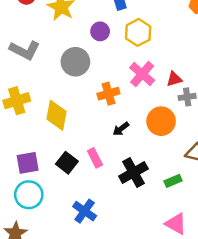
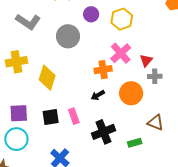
red triangle: (174, 79) -> (146, 60), turned -40
orange cross: (108, 94) -> (103, 70), moved
black square: (67, 163) -> (51, 117), turned 36

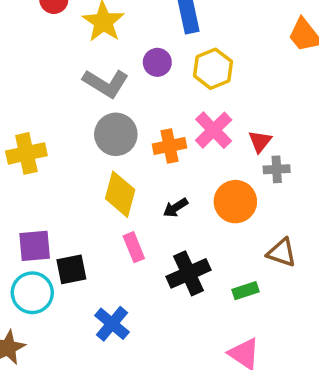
gray L-shape: (28, 22) -> (106, 83), moved
gray circle: (68, 36) -> (116, 134), moved
orange cross: (103, 70) -> (169, 146), moved
yellow diamond: (47, 78) -> (120, 194), moved
black square: (51, 117) -> (71, 269), moved

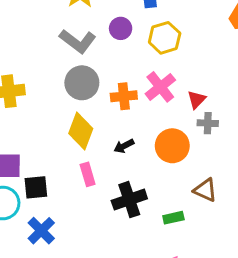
blue cross: (112, 324) -> (41, 231), moved

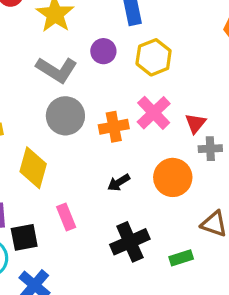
yellow diamond: (81, 131) -> (33, 168), moved
pink rectangle: (88, 174) -> (66, 217), moved

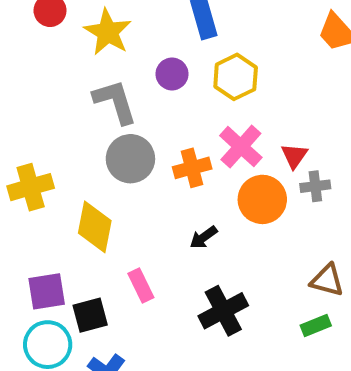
gray L-shape: (57, 70) -> (115, 102), turned -135
orange circle: (173, 177) -> (262, 199), moved
green rectangle: (181, 258) -> (316, 326), moved

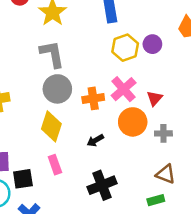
purple circle: (172, 74) -> (152, 44), moved
gray cross: (315, 186) -> (163, 133), moved
yellow diamond: (95, 227) -> (51, 126), moved

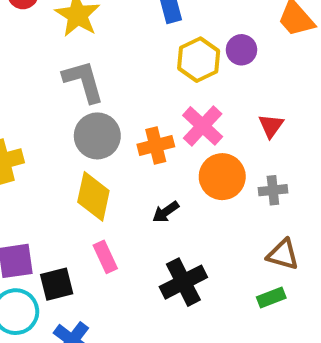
red triangle: (155, 98) -> (271, 126), moved

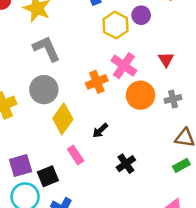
gray circle: (97, 136) -> (44, 90), moved
yellow diamond: (93, 196) -> (63, 119), turned 32
black arrow: (166, 212) -> (100, 131), moved
black cross: (183, 282) -> (126, 164), size x0.7

